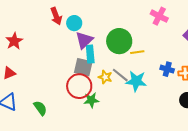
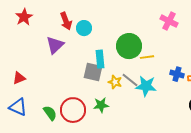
purple triangle: (84, 40) -> (55, 45), moved
red star: (14, 41) -> (24, 17), moved
red circle: (79, 86) -> (73, 110), moved

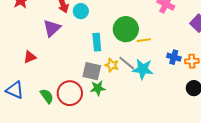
gray square: (93, 72) -> (92, 71), moved
red triangle: (19, 78) -> (30, 57), moved

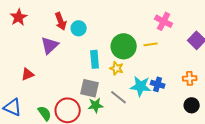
yellow line: (144, 40) -> (151, 44), moved
blue cross: (174, 57) -> (158, 84), moved
gray line: (127, 63) -> (119, 97), moved
yellow star: (112, 65) -> (117, 68), moved

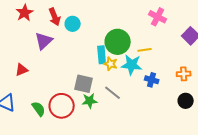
red star: (19, 17) -> (25, 13), moved
yellow line: (151, 44) -> (145, 50), moved
cyan rectangle: (95, 59) -> (102, 55), moved
cyan star: (141, 86) -> (132, 65), moved

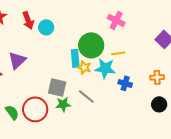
pink cross: (158, 17) -> (116, 20), moved
purple triangle: (44, 41) -> (17, 60), moved

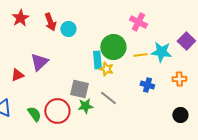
cyan star: (105, 68) -> (161, 52), moved
black circle: (159, 104) -> (180, 115), moved

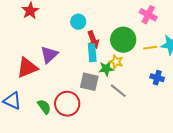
red arrow: (50, 22) -> (93, 40), moved
cyan rectangle: (97, 60) -> (92, 53), moved
red triangle: (17, 75) -> (27, 68), size x1.6
green star: (85, 106) -> (106, 69), moved

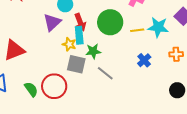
purple triangle: (49, 55) -> (52, 22), moved
yellow star: (116, 62) -> (69, 44), moved
blue cross: (157, 78) -> (144, 60), turned 32

